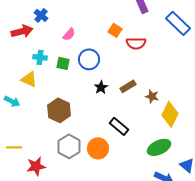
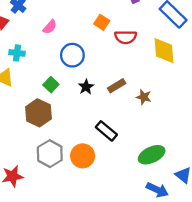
green square: (63, 63) -> (51, 85), moved, turned 32
yellow diamond: (170, 114) -> (164, 51), moved, turned -30

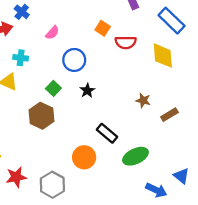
brown rectangle: (117, 86) -> (169, 115), moved
gray hexagon: (50, 154) -> (52, 185), moved
green ellipse: (152, 155) -> (135, 156), moved

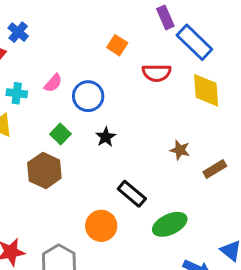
blue rectangle: (172, 21) -> (194, 42), moved
orange square: (103, 28) -> (117, 45), moved
pink semicircle: (52, 33) -> (53, 83), moved

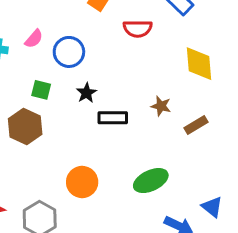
yellow diamond: (206, 90) -> (199, 64), moved
green square: (60, 134) -> (41, 90), turned -30
black rectangle: (132, 194) -> (113, 118), moved, turned -40

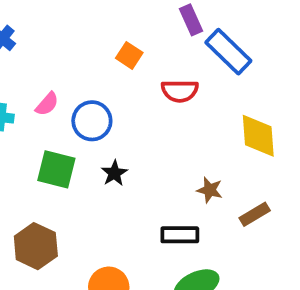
green square: (41, 90) -> (56, 169), size x1.5
black rectangle: (113, 118) -> (180, 235), moved
brown hexagon: (25, 126) -> (36, 246), moved

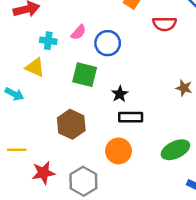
black star: (114, 173) -> (120, 94), moved
black rectangle: (180, 235) -> (131, 117), moved

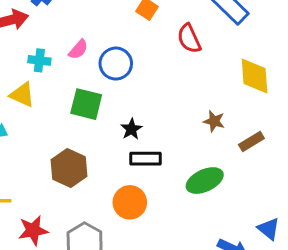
red semicircle: (165, 24) -> (189, 39), turned 65
green ellipse: (175, 150) -> (205, 181), moved

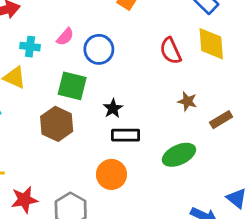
red semicircle: (189, 39) -> (171, 51), moved
yellow diamond: (255, 76) -> (211, 44), moved
brown hexagon: (69, 168) -> (57, 124), moved

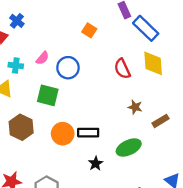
black star: (113, 108) -> (96, 163), moved
brown hexagon: (57, 124) -> (21, 127), moved
orange circle: (111, 174) -> (63, 134), moved

